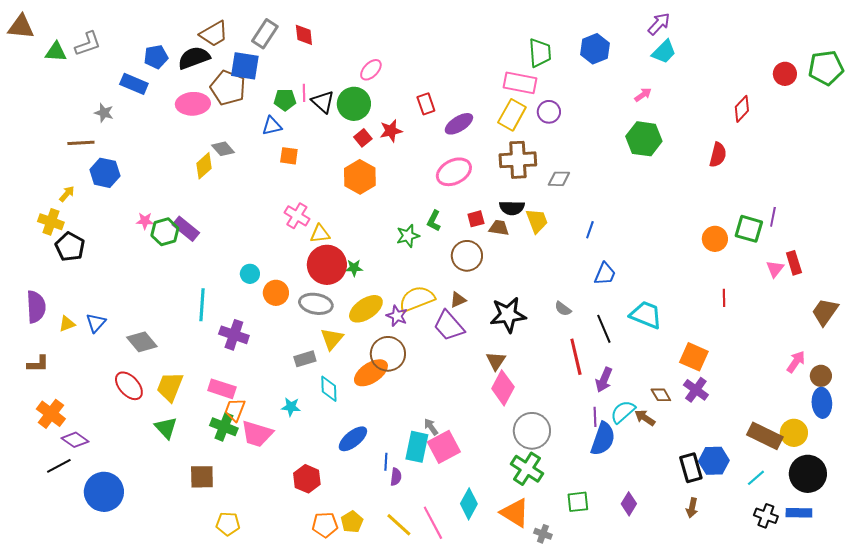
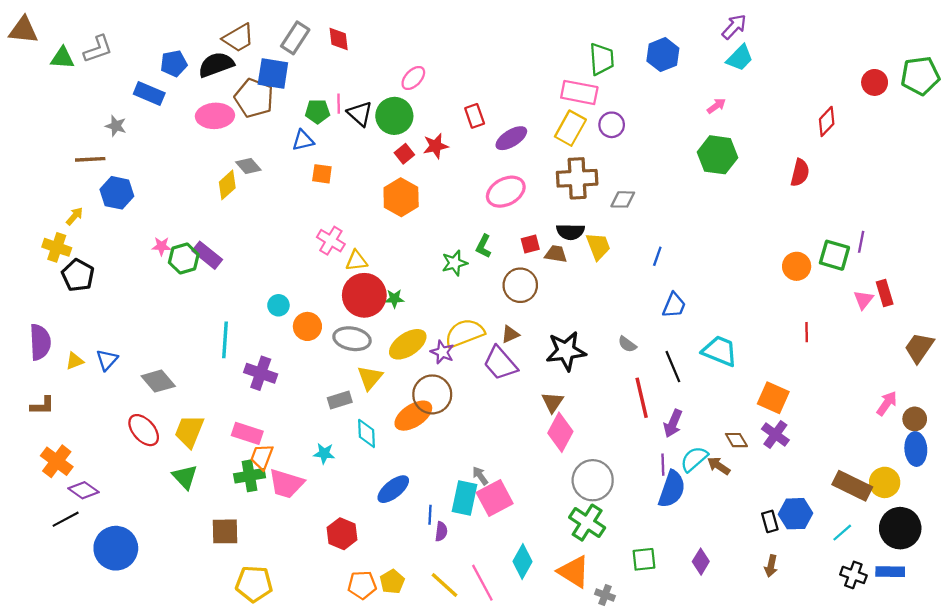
green cross: (224, 427) -> (250, 476), turned -32
black rectangle: (691, 468) -> (770, 521), size x0.7
yellow pentagon: (228, 524) -> (254, 584), size x1.4

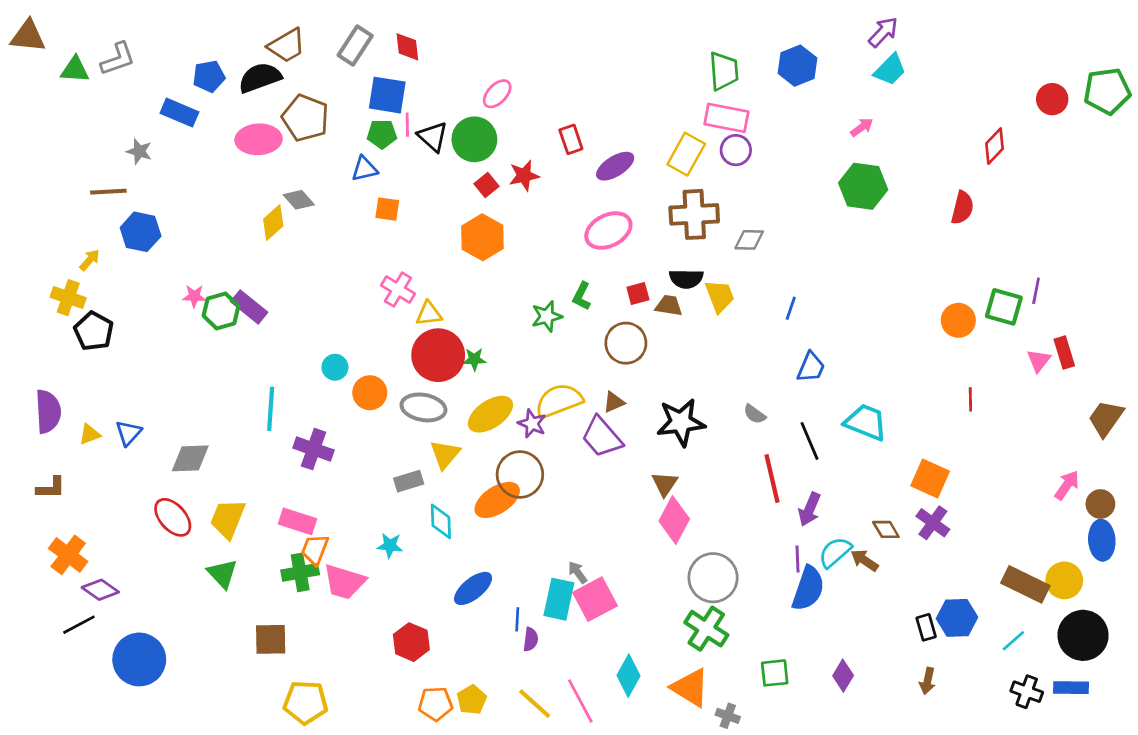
blue square: (273, 74) -> (387, 95), moved
pink rectangle: (579, 92) -> (726, 118), moved
gray diamond: (158, 381) -> (190, 458), turned -52

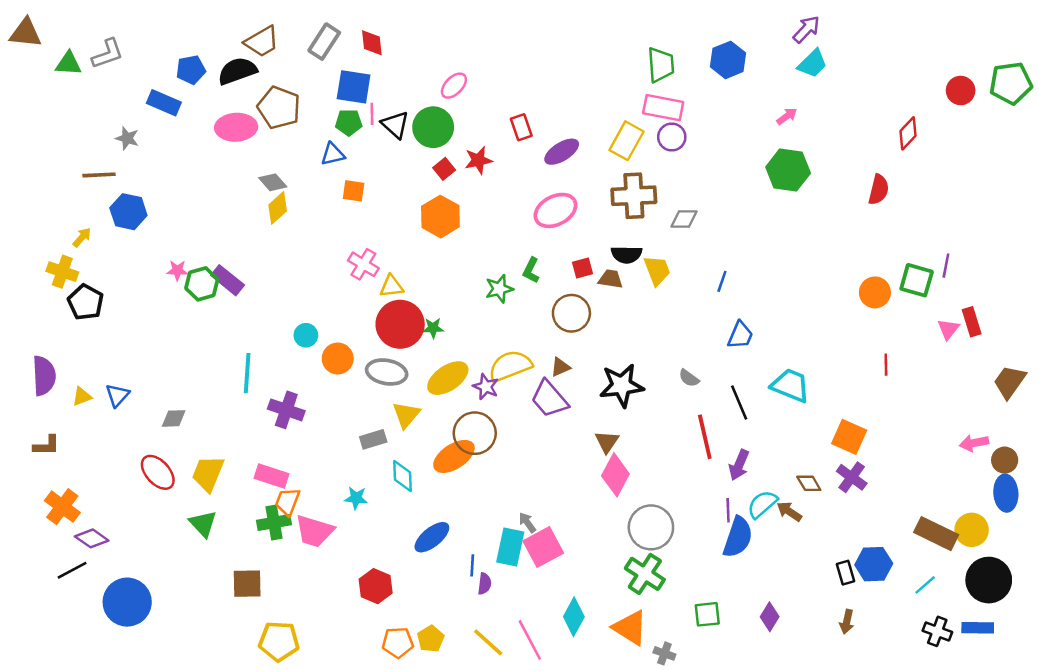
yellow diamond: (273, 222) -> (278, 208), moved
gray diamond: (190, 458) -> (174, 418), size x0.7
pink arrow: (1067, 485) -> (974, 443), turned -136

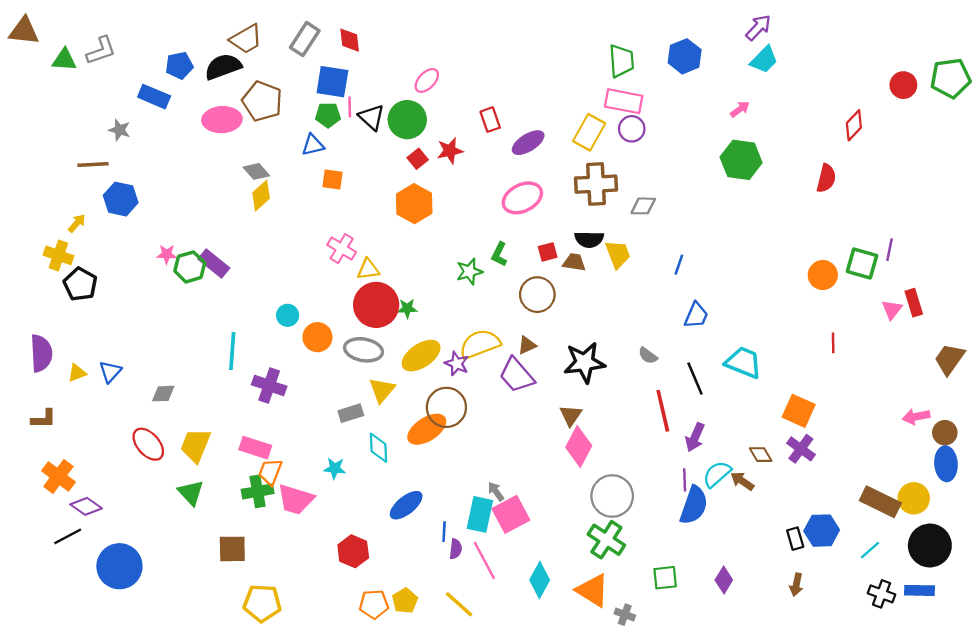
pink line: (530, 640) -> (484, 560), moved

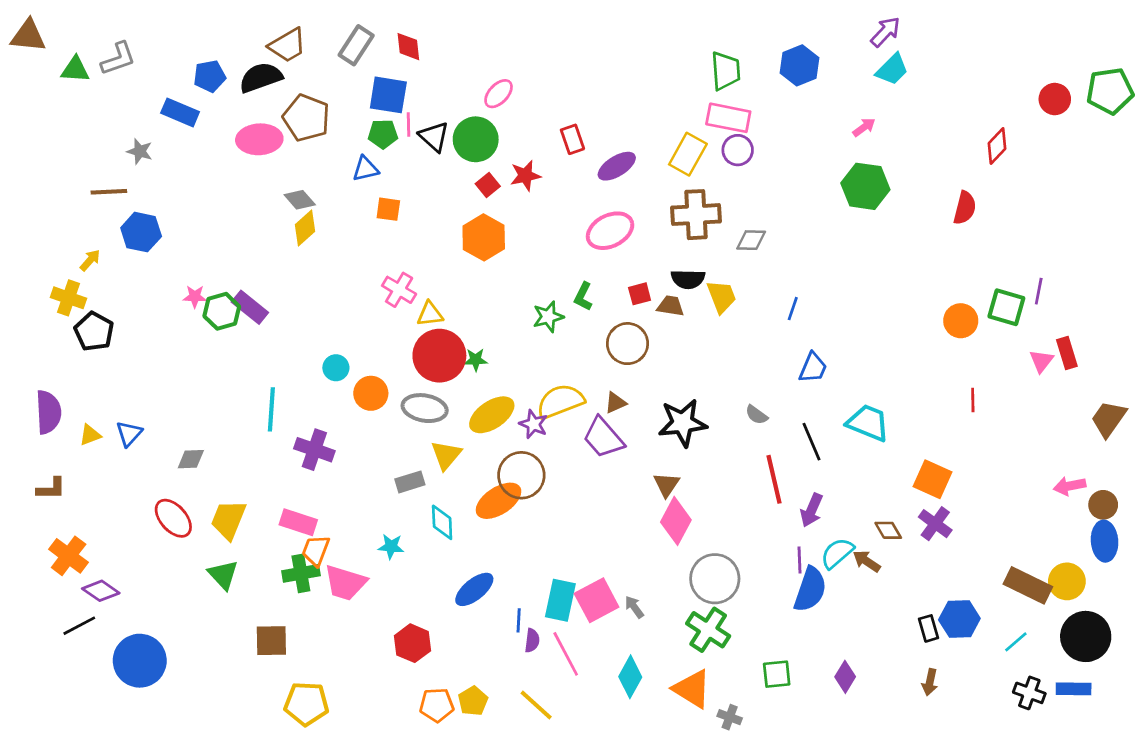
gray arrow: (496, 491) -> (634, 607), moved

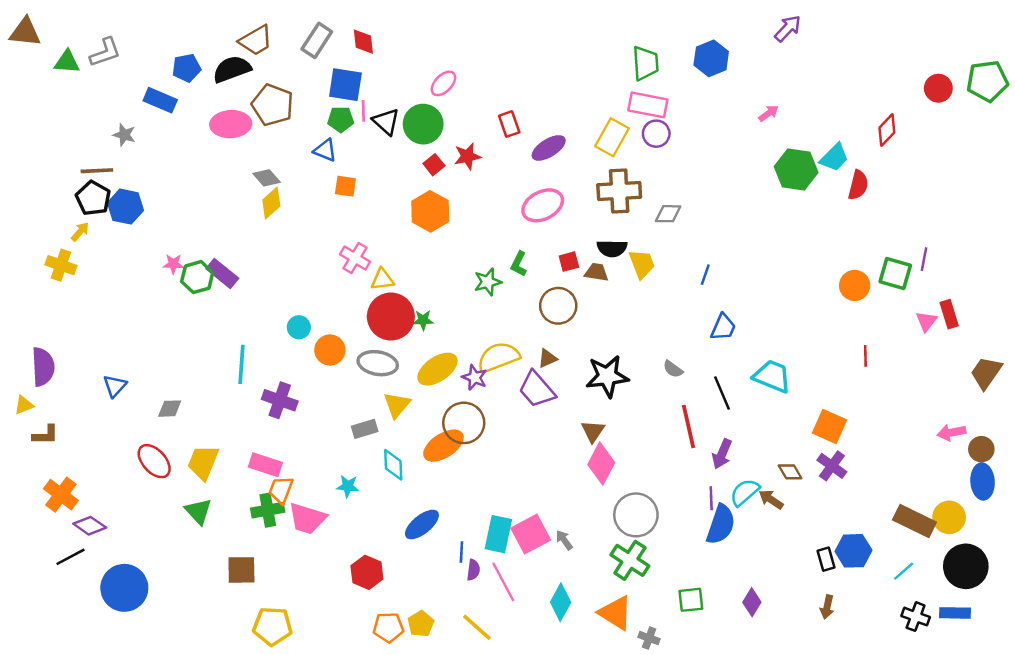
cyan trapezoid: (892, 69) -> (834, 158), moved
blue triangle: (365, 169) -> (325, 150), turned 35
green hexagon: (865, 186) -> (796, 169), moved
black pentagon: (94, 331) -> (93, 198), moved
yellow triangle: (90, 435) -> (24, 405), moved

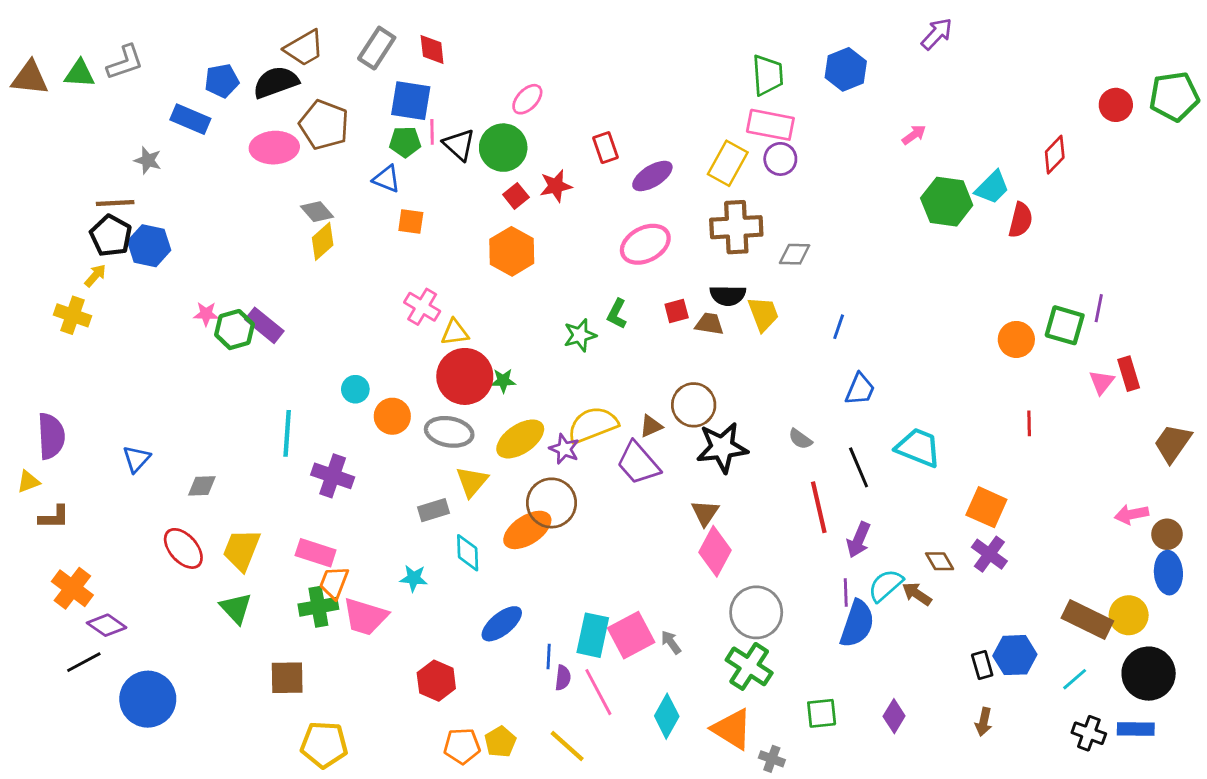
brown triangle: (25, 32) -> (30, 78), moved
brown circle: (558, 306) -> (694, 405), moved

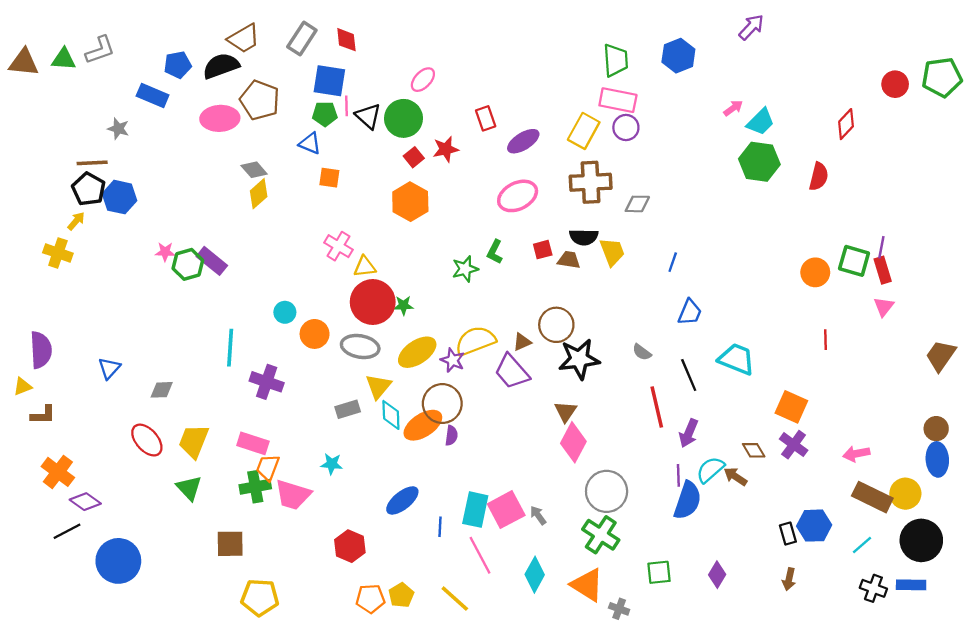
cyan trapezoid: (992, 187) -> (761, 122), moved
red rectangle: (1129, 374) -> (883, 270), moved
pink arrow: (1131, 514) -> (856, 454), moved
cyan diamond: (468, 553) -> (391, 415), moved
purple semicircle: (563, 678) -> (451, 435), moved

